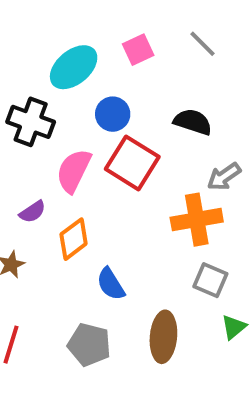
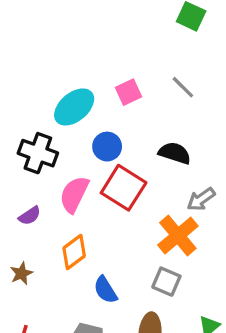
purple semicircle: (33, 212) -> (30, 216), moved
orange cross: (197, 220) -> (178, 235), turned -30
gray square: (210, 280) -> (166, 282), moved

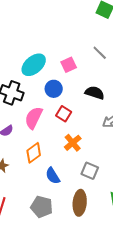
pink square: (129, 92) -> (69, 65), moved
red square: (124, 188) -> (64, 114), size x0.6
orange cross: (178, 235) -> (73, 143), moved, size x0.7

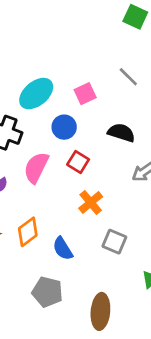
orange diamond: (34, 153) -> (28, 232), moved
brown ellipse: (80, 203) -> (100, 311), moved

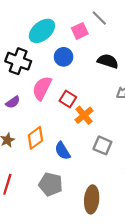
gray line: (128, 77) -> (99, 18), moved
red square: (78, 162) -> (68, 99), moved

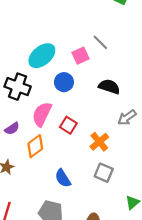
orange cross: (84, 115) -> (99, 142), moved
orange diamond: (35, 138) -> (35, 146), moved

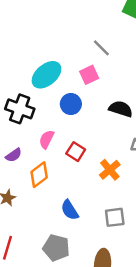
gray line: (100, 42) -> (101, 48), moved
pink semicircle: (42, 114) -> (46, 139), size x0.7
gray square: (104, 173) -> (115, 217), moved, turned -30

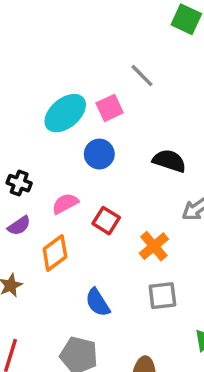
pink square: (89, 75) -> (110, 108), moved
black cross: (20, 109) -> (19, 183), moved, size x0.6
pink semicircle: (46, 139) -> (65, 204), turned 36
gray square: (115, 217) -> (162, 296), moved

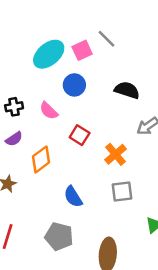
gray line: (142, 76) -> (106, 39), moved
black cross: (19, 183) -> (14, 107), turned -30
pink semicircle: (65, 204) -> (49, 111), moved, turned -108

